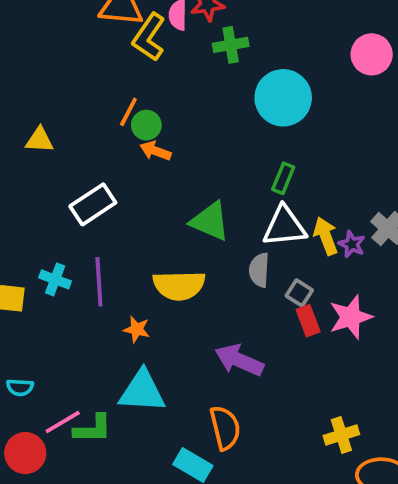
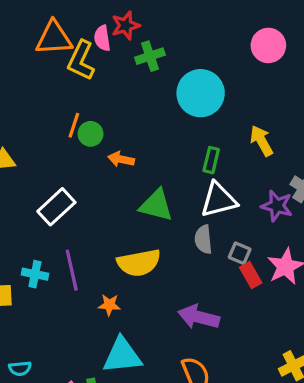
orange arrow: (155, 151) -> (121, 159), moved
yellow arrow: (326, 236) -> (262, 141), moved
purple star: (352, 244) -> (277, 206), size x1.4

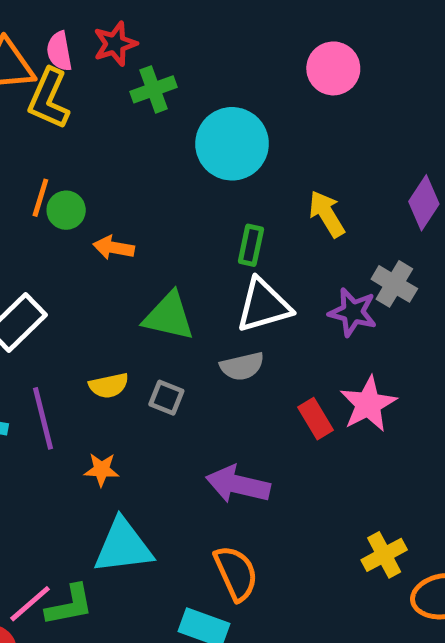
pink semicircle: (102, 38) -> (59, 51), moved
gray semicircle: (203, 239) -> (242, 366), turned -96
gray square: (240, 253) -> (166, 398), moved
yellow semicircle: (139, 263) -> (109, 386), moved, size x0.6

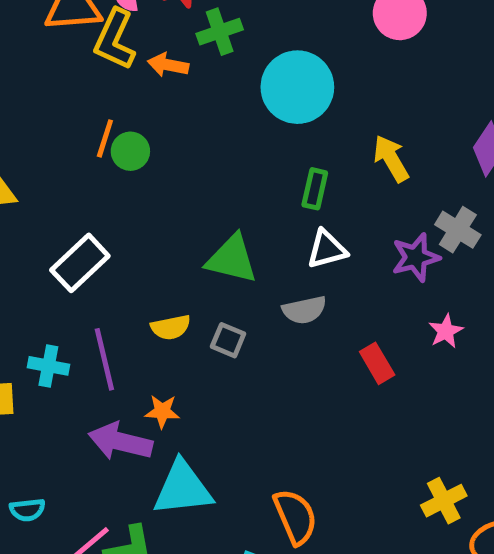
orange arrow: (114, 248) -> (168, 65), moved
white triangle: (264, 305) -> (327, 249), size x0.7
purple star: (353, 312) -> (416, 257), turned -30
pink star: (368, 404) -> (446, 331), moved, size x0.6
purple arrow: (238, 484) -> (120, 442), moved

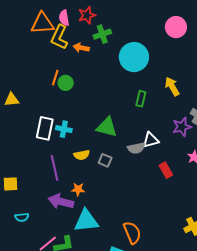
white triangle: (327, 249) -> (151, 140), moved
white rectangle: (80, 263) -> (45, 128), turned -35
cyan cross: (48, 366) -> (64, 129), moved
cyan semicircle: (27, 510) -> (22, 217), moved

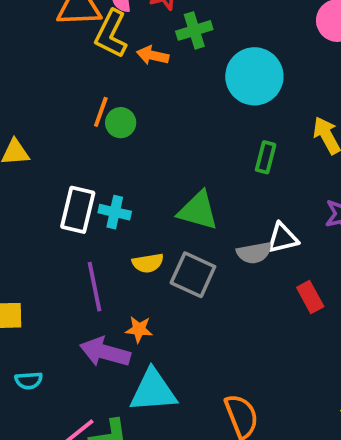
gray square: (105, 160) -> (193, 275), size x1.6

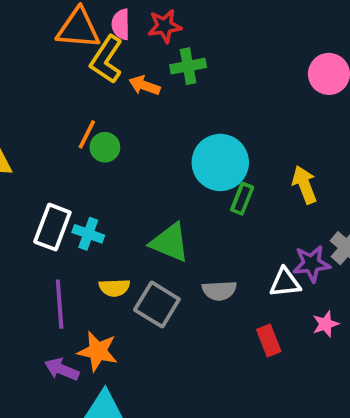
cyan circle: (254, 76) -> (220, 162), moved
white triangle: (283, 238) -> (285, 283), moved
orange star: (139, 329) -> (98, 351), size x1.5
purple arrow: (105, 352) -> (62, 369), size x0.7

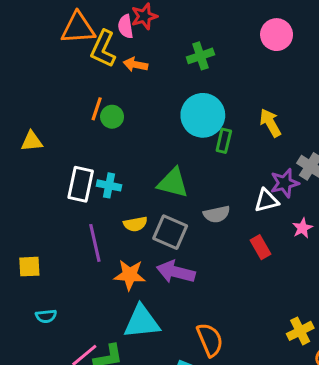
pink semicircle: (121, 24) -> (126, 26), moved
green cross: (188, 66) -> (200, 56), moved
purple arrow: (62, 369) -> (176, 272), moved, size x1.4

